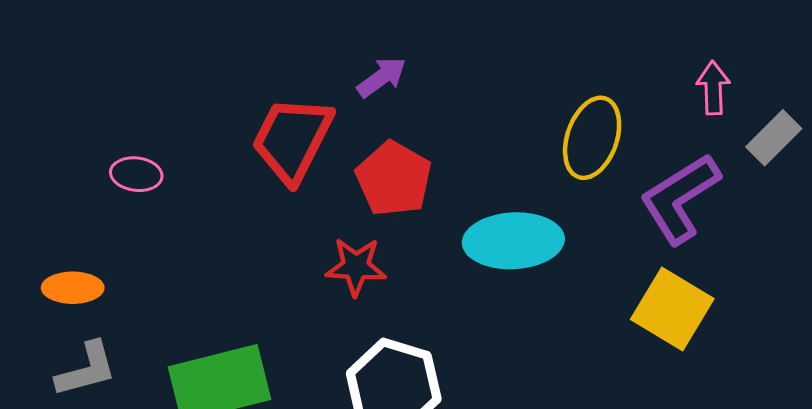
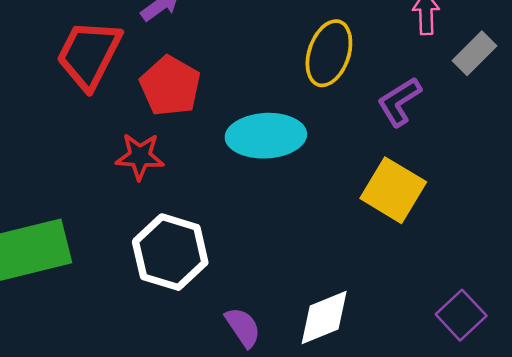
purple L-shape: (680, 198) -> (399, 102), size x0.7

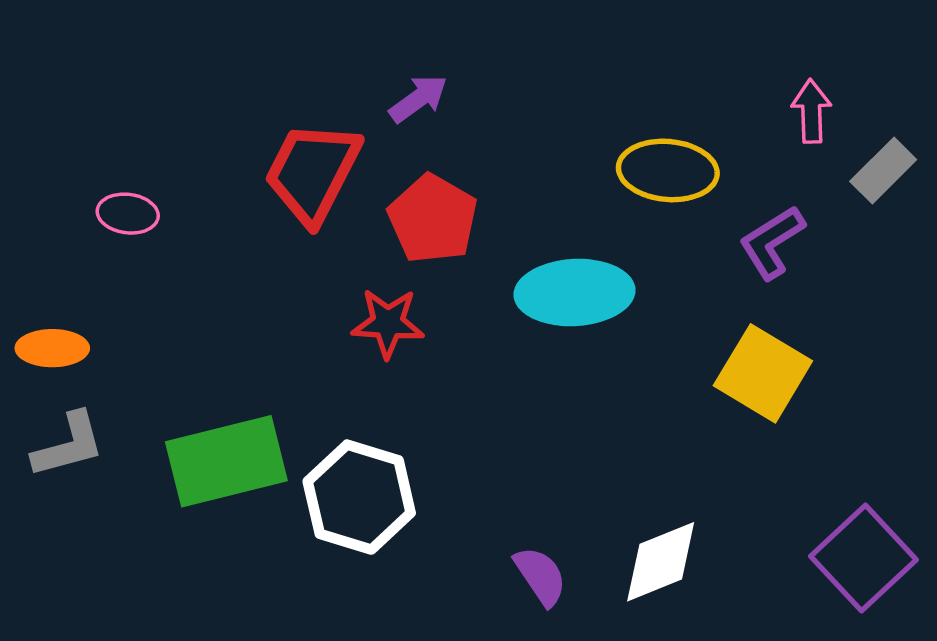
yellow ellipse: (329, 53) -> (668, 170), turned 76
white hexagon: (170, 252) -> (359, 497), moved
purple square: (461, 315) -> (863, 558), size x1.4

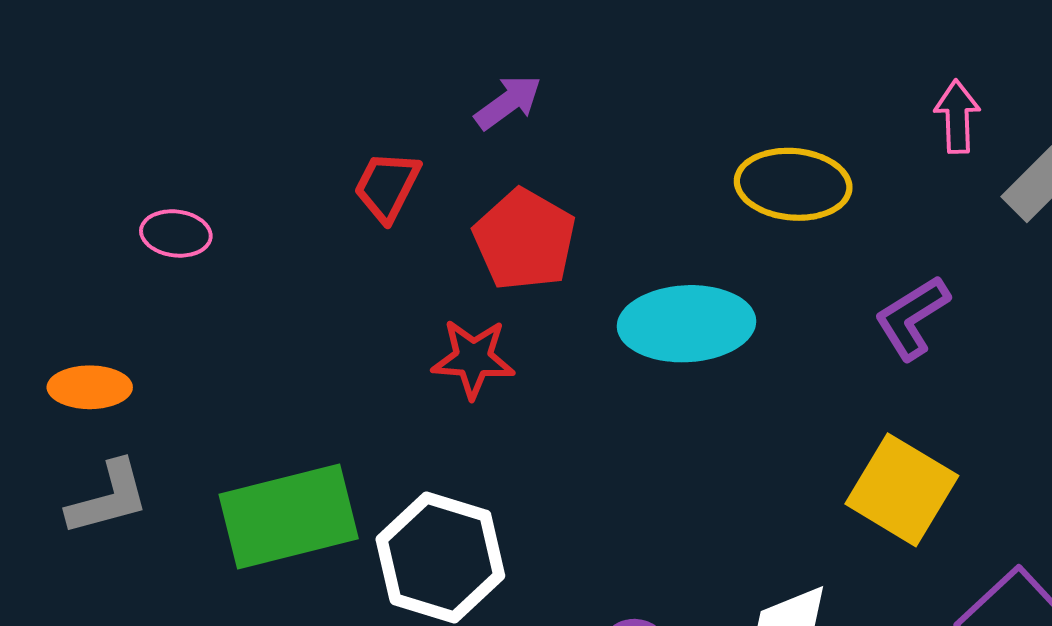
red trapezoid: (313, 172) -> (387, 186), size x0.6
purple L-shape: (772, 242) -> (912, 318), moved
yellow square: (763, 373) -> (902, 490), moved

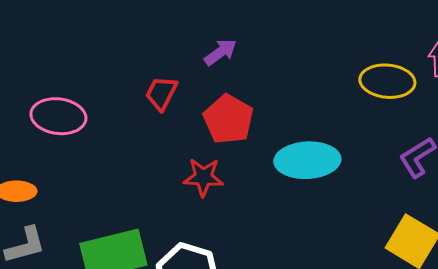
yellow ellipse: (793, 184) -> (387, 81), moved
pink ellipse: (176, 233) -> (58, 116), size x1.6

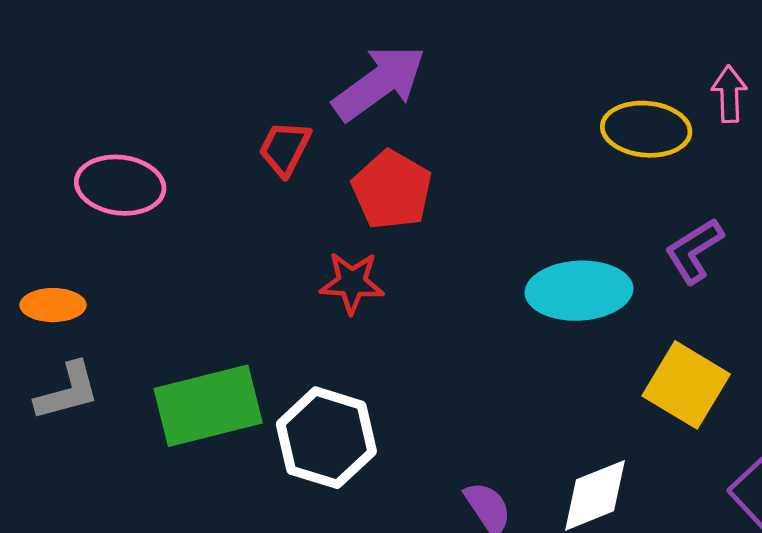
purple arrow: (220, 52) -> (379, 83), size x1.8
cyan ellipse: (307, 160) -> (579, 291), moved

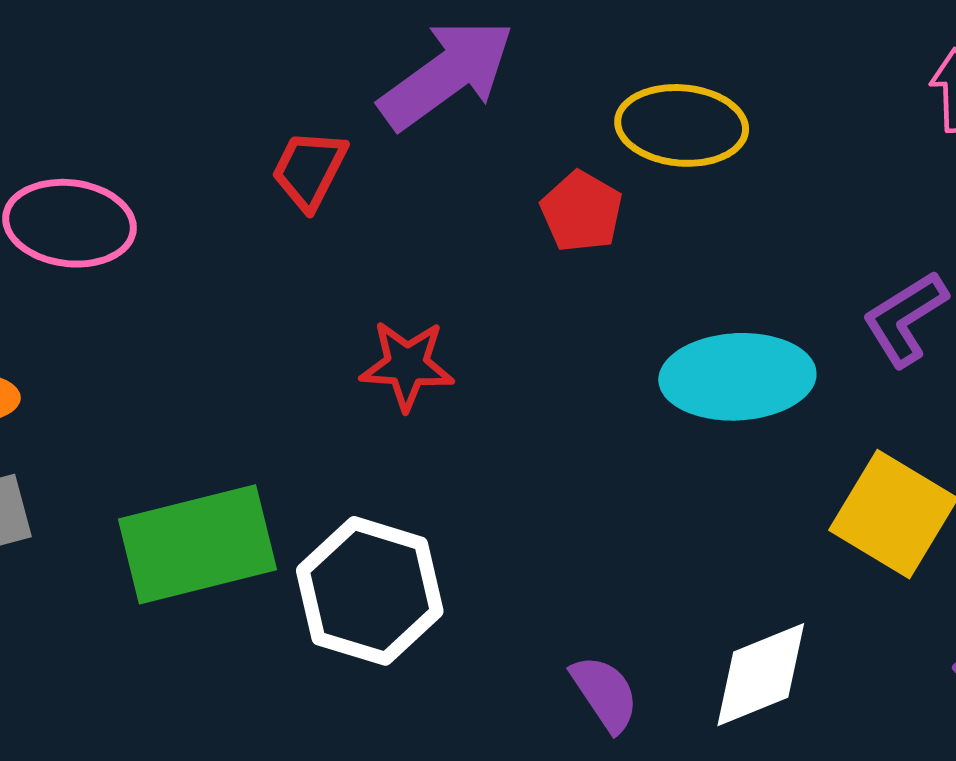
yellow ellipse: (646, 129) -> (682, 125), moved
red pentagon: (392, 190) -> (582, 212), moved, size x0.7

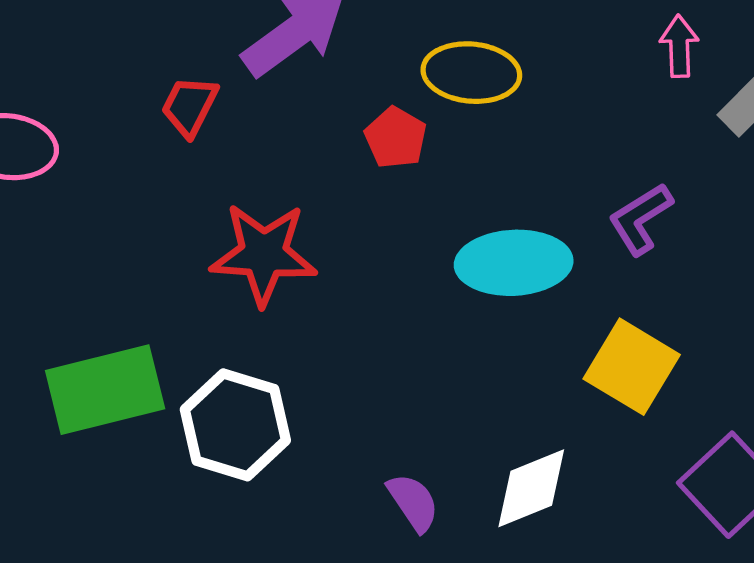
red star: (407, 365) -> (264, 254), size x1.5

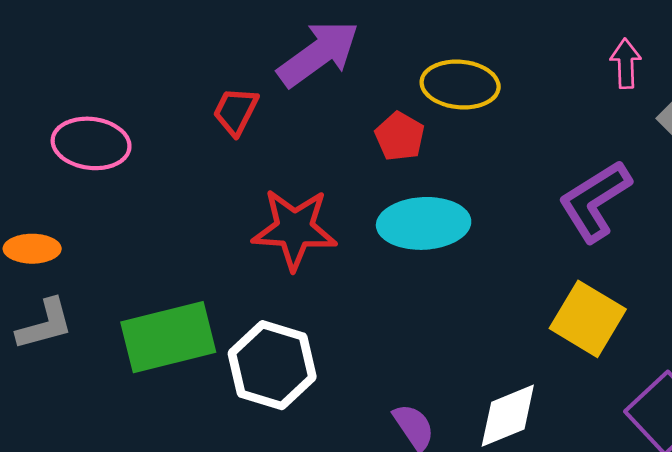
purple L-shape: (640, 219) -> (595, 201), size x1.4
cyan ellipse: (514, 263) -> (424, 223), moved

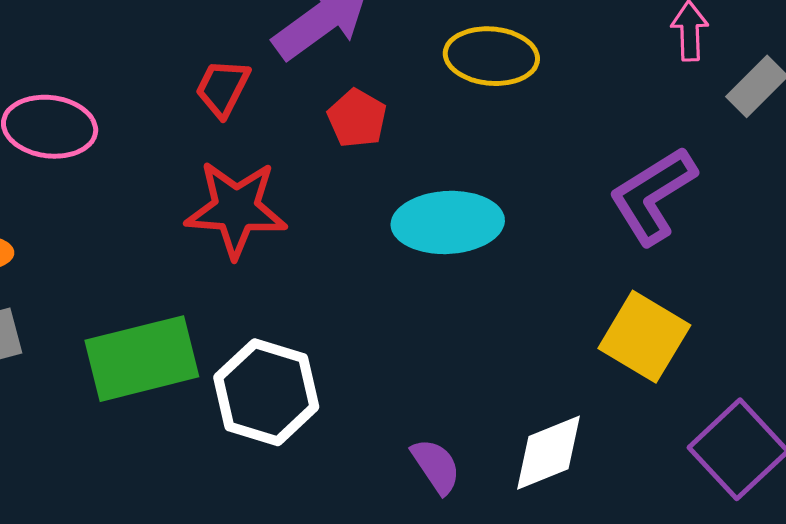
red pentagon: (400, 136) -> (357, 118), moved
red star: (295, 229) -> (236, 209), moved

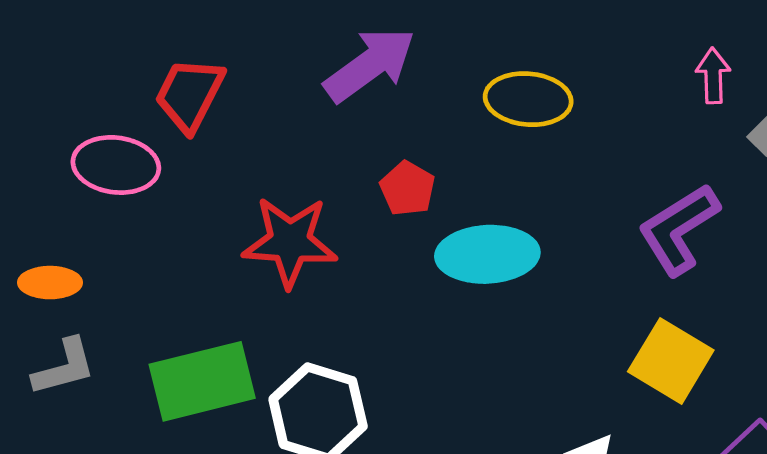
red trapezoid: (223, 88) -> (190, 94), moved, size x1.4
red pentagon: (357, 118) -> (407, 188), moved

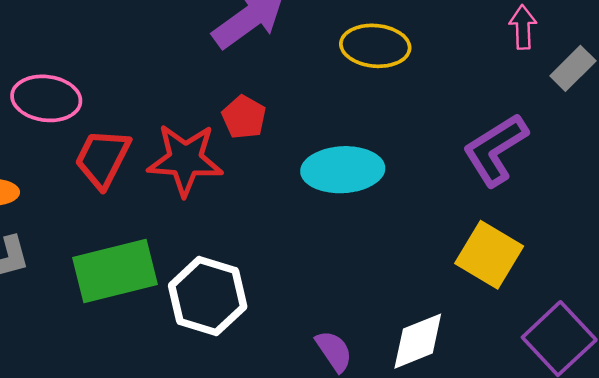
red trapezoid: (190, 94) -> (103, 158), moved
red pentagon: (407, 188) -> (244, 117), moved

